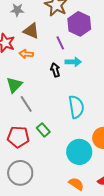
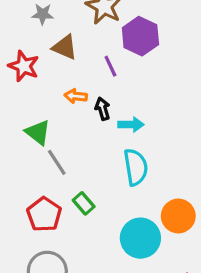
orange arrow: (26, 54) -> (76, 96), moved
cyan arrow: (73, 62) -> (131, 125), moved
green triangle: (14, 85) -> (38, 132), turned -36
red pentagon: (18, 137) -> (44, 214), turned 30

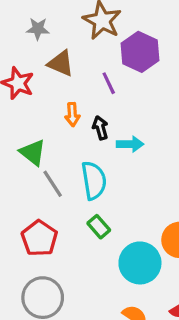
orange arrow: (76, 96) -> (72, 115), turned -100
cyan semicircle: (136, 167) -> (94, 180), moved
green rectangle: (84, 203) -> (99, 227), moved

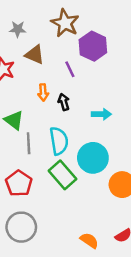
cyan arrow: (130, 144) -> (101, 114), moved
gray line: (53, 184) -> (29, 143), turned 30
green rectangle: (99, 227) -> (63, 175), size x1.6
cyan circle: (140, 263) -> (93, 158), moved

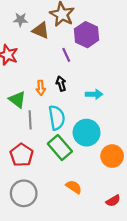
brown triangle: (35, 55) -> (41, 30), moved
orange arrow: (43, 92) -> (41, 88), moved
orange semicircle: (89, 240) -> (74, 187), moved

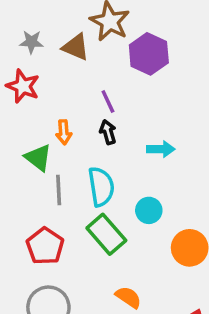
gray star: (20, 20) -> (31, 42), moved
purple line: (66, 55) -> (108, 101), moved
orange arrow: (41, 88) -> (64, 132), moved
cyan circle: (87, 133) -> (149, 210), size x0.6

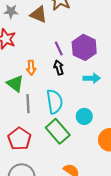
purple hexagon: (149, 54) -> (84, 47), moved

